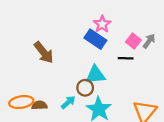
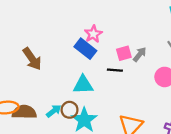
pink square: (133, 41) -> (124, 53), turned 32
brown circle: (85, 88) -> (70, 110), moved
brown semicircle: (39, 105) -> (24, 112), size x1.5

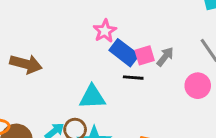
blue rectangle: (85, 49) -> (124, 53), moved
brown arrow: (32, 59) -> (26, 64), turned -40

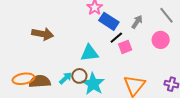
pink square: (145, 55) -> (125, 47), moved
black line: (133, 78) -> (116, 38), turned -40

